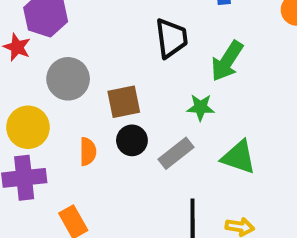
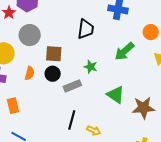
green arrow: (227, 61) -> (124, 51), moved
green triangle: (239, 157) -> (116, 95), moved

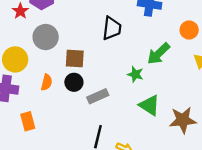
green star: (91, 67) -> (135, 74), moved

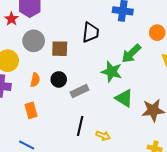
brown square: (75, 59) -> (60, 49), moved
green star: (135, 74) -> (112, 72), size x1.5
orange rectangle: (28, 121) -> (31, 110), moved

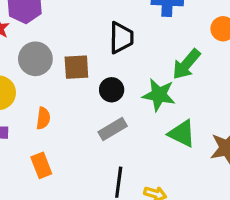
black circle: (59, 79) -> (112, 90), moved

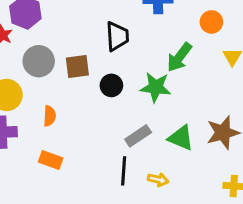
gray rectangle: (113, 129) -> (138, 136), moved
green triangle: (182, 133) -> (181, 138), moved
orange rectangle: (41, 165) -> (51, 160), turned -45

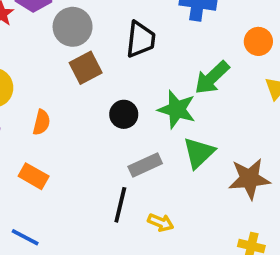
gray circle: (39, 61) -> (73, 27), moved
brown square: (77, 66) -> (86, 68), turned -30
black circle: (111, 85) -> (124, 114), moved
green triangle: (181, 138) -> (199, 153), moved, turned 44

